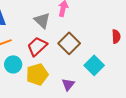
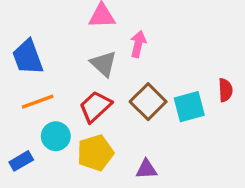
cyan square: (94, 65) -> (189, 107), moved, turned 30
purple triangle: (68, 84) -> (146, 169), turned 48

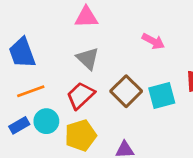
pink arrow: (138, 44) -> (153, 41), moved, turned 105
blue rectangle: (21, 161) -> (19, 125), moved

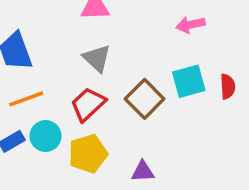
pink arrow: (153, 41) -> (190, 25), moved, turned 140
cyan square: (162, 96) -> (189, 81), moved

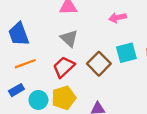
pink arrow: (190, 25) -> (118, 18), moved
cyan circle: (46, 136) -> (38, 100), moved

